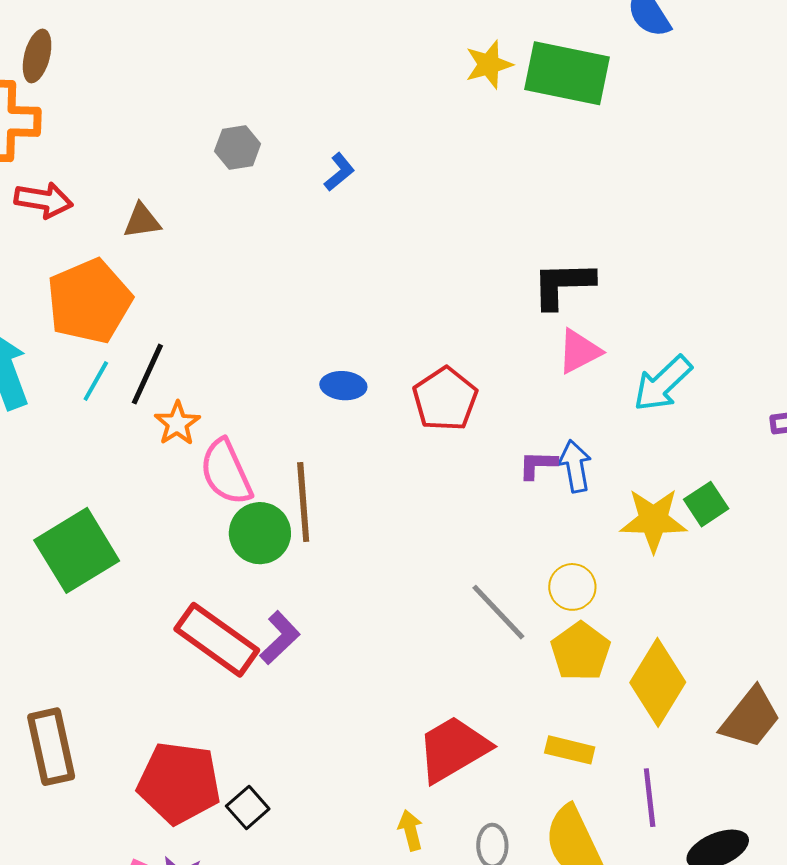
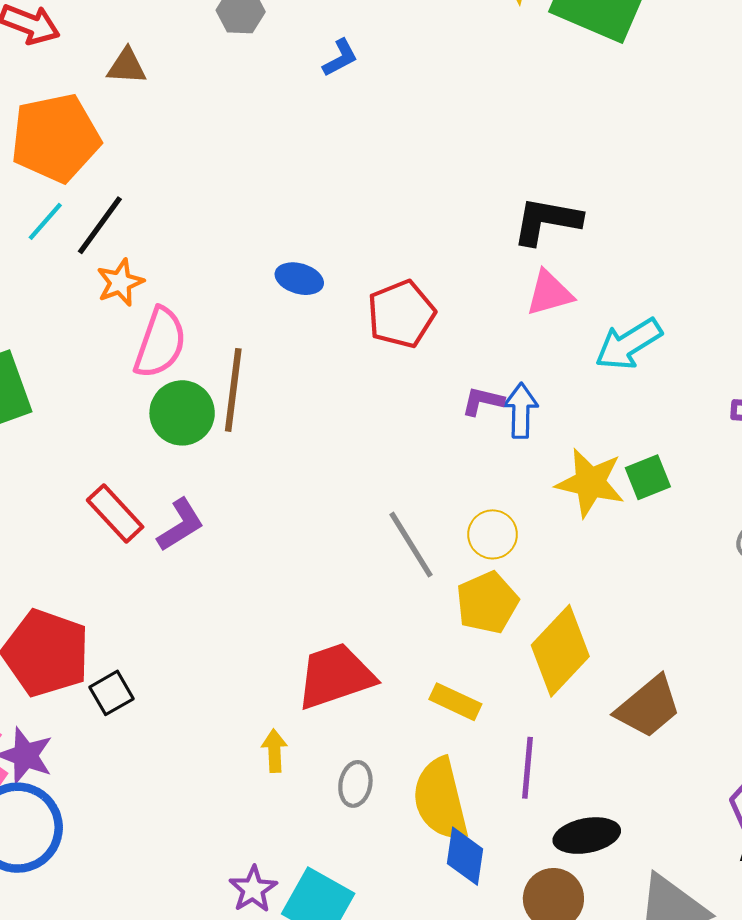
pink semicircle: (226, 472) -> (160, 343), turned -148
red rectangle: (217, 640) -> (115, 514), size x0.7

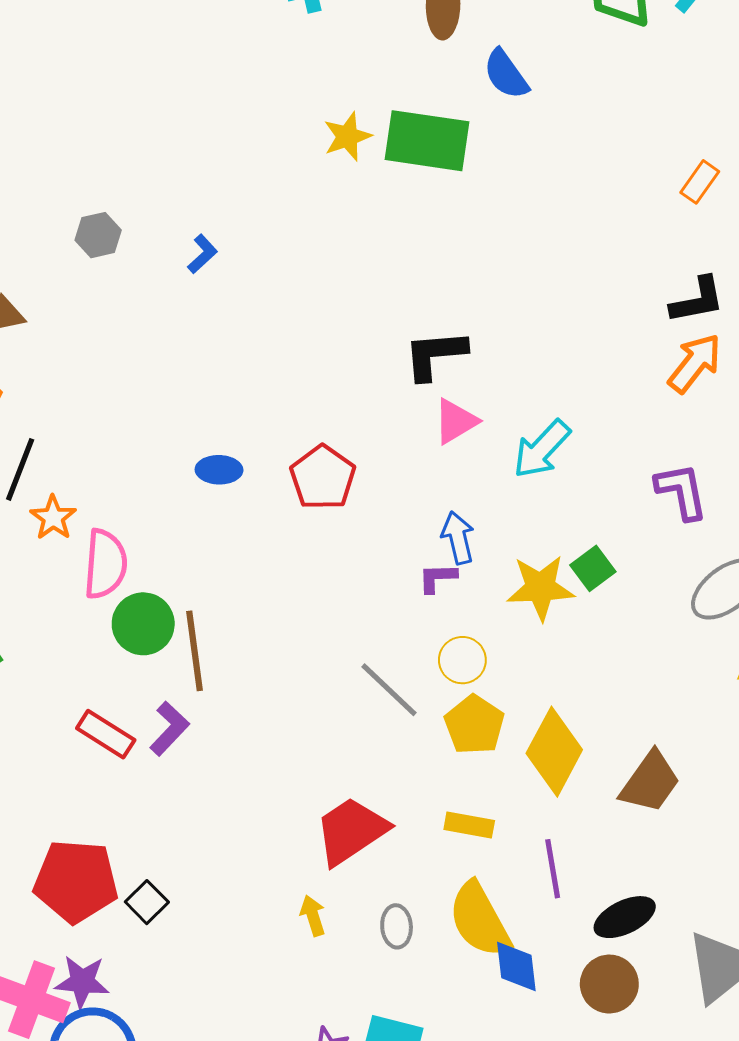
brown line: (233, 390) -> (194, 651), moved
purple L-shape: (483, 401) -> (437, 578), moved

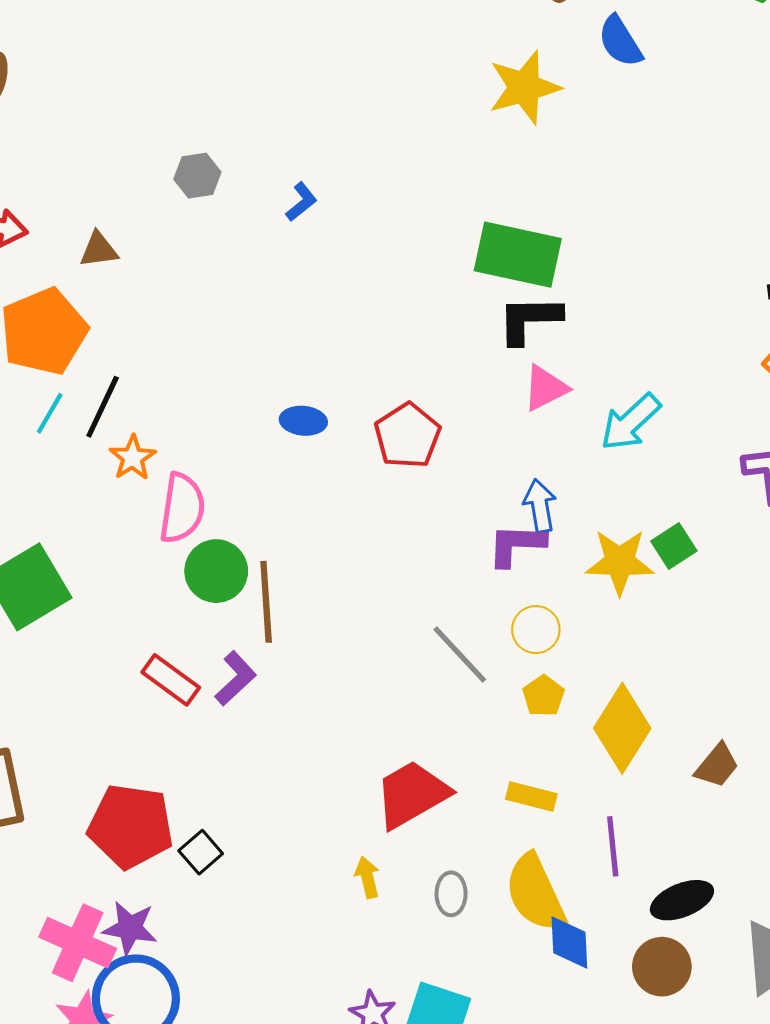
yellow star: (347, 136) -> (524, 87), moved, size x1.5
green rectangle: (427, 141) -> (518, 255), moved
purple L-shape: (437, 578) -> (516, 545), size x1.5
yellow pentagon: (474, 725) -> (543, 696), size x0.7
brown trapezoid: (650, 782) -> (717, 766), size x0.7

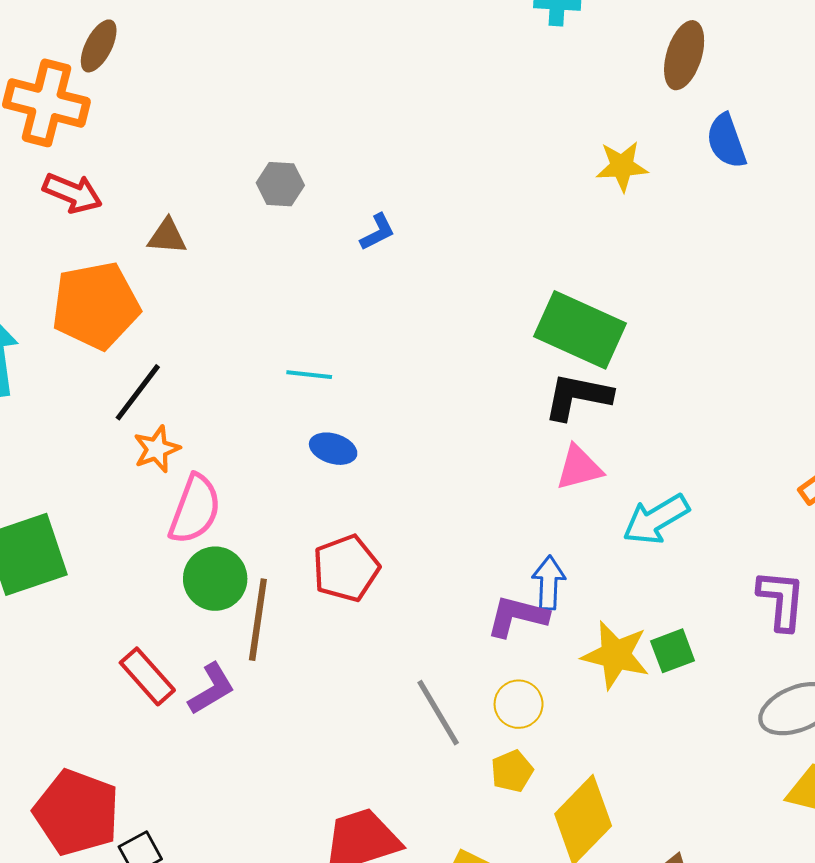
yellow star: (524, 87) -> (622, 166), size x0.7
cyan line: (50, 413) -> (309, 375), moved, turned 54
red pentagon: (407, 436) -> (346, 568), moved

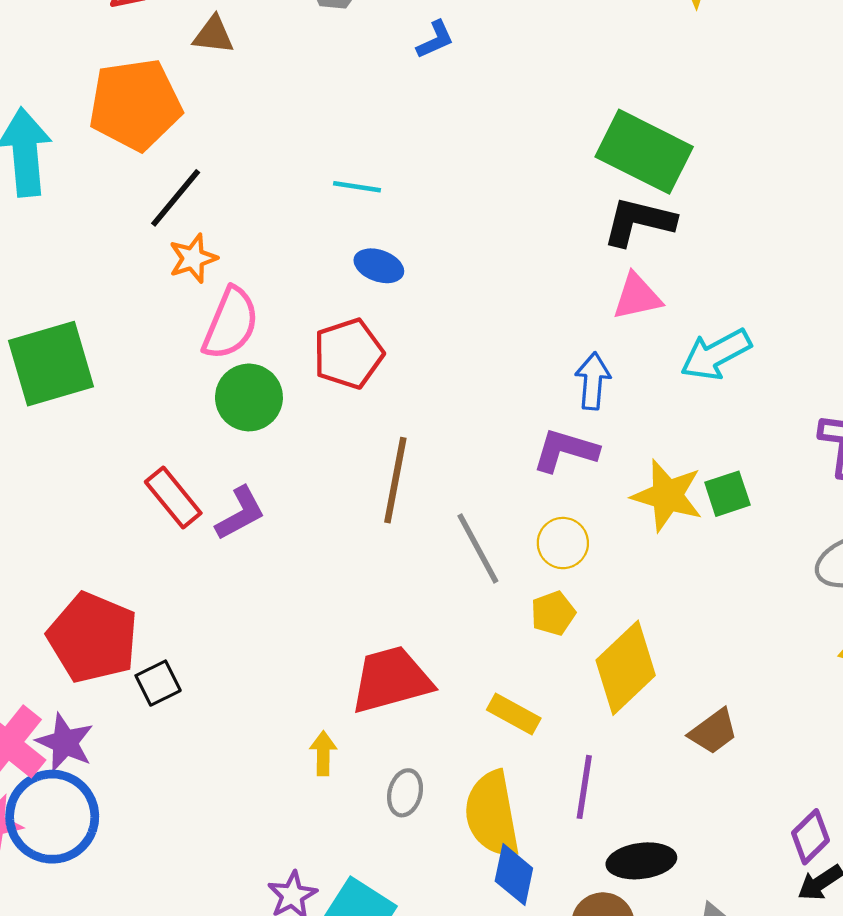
red pentagon: (346, 568) -> (348, 354), moved
blue arrow: (549, 583) -> (593, 381), moved
brown line: (258, 620) -> (395, 480), moved

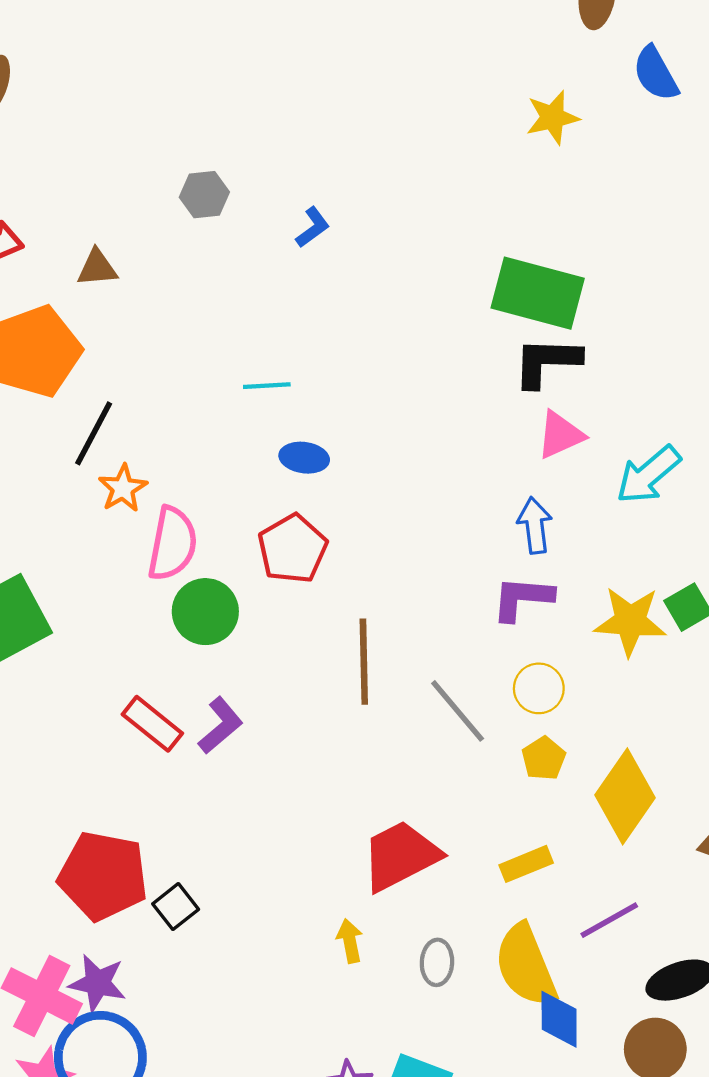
yellow rectangle: (514, 714) -> (526, 864), turned -39
purple line: (584, 787) -> (609, 920), turned 64

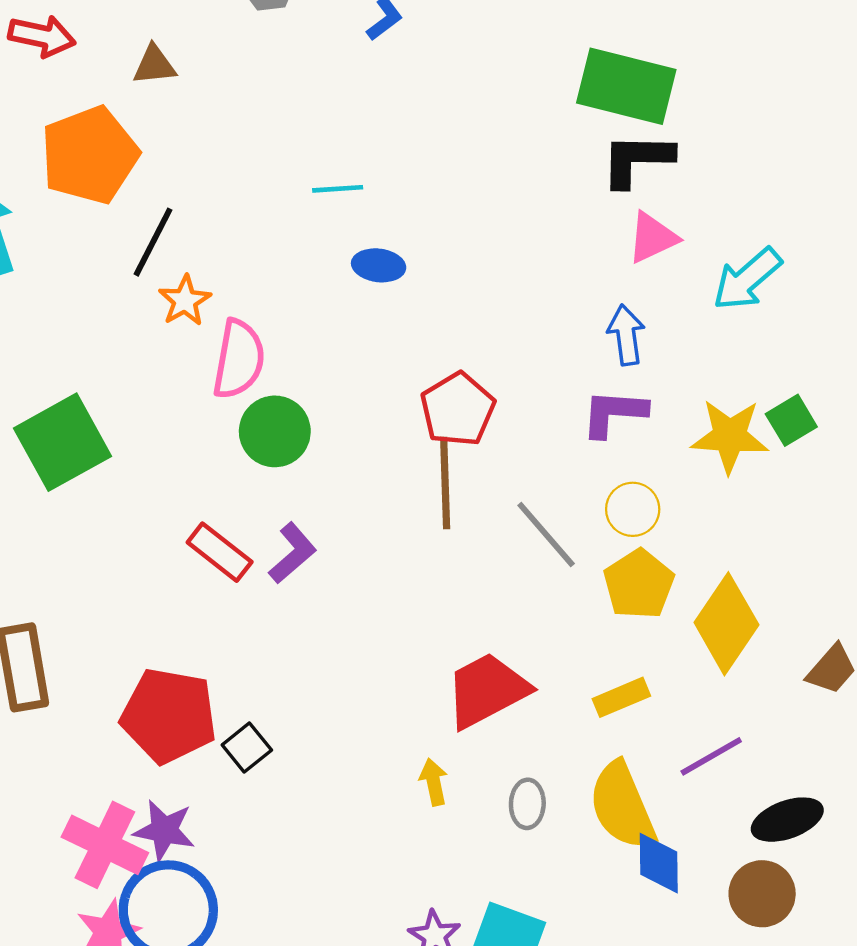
red pentagon: (293, 549) -> (458, 409), moved
yellow pentagon: (544, 758) -> (639, 584), size x1.5

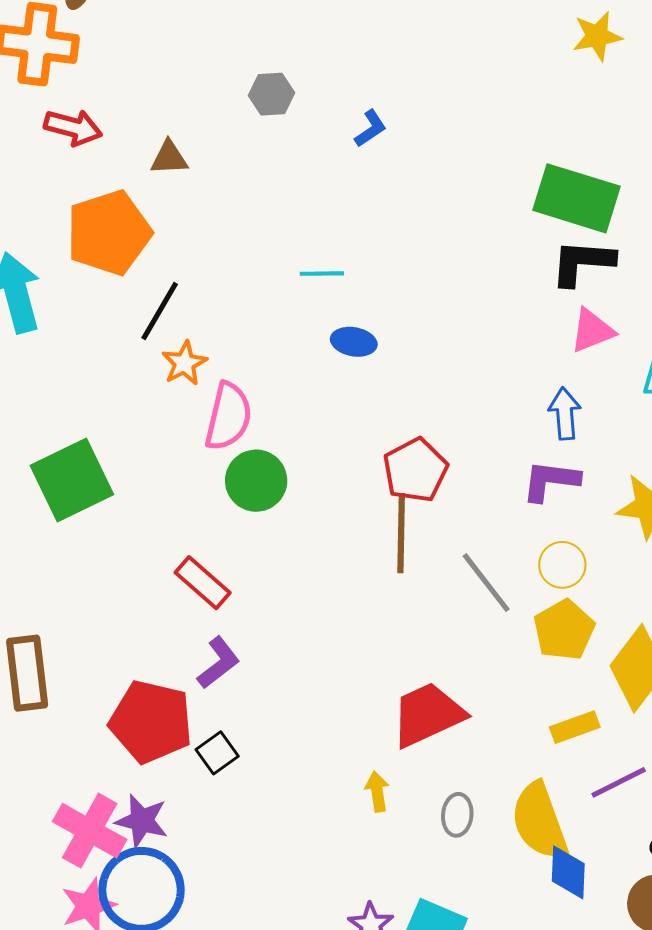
purple L-shape: (293, 553) -> (218, 663), moved
yellow rectangle: (621, 697) -> (575, 727), moved

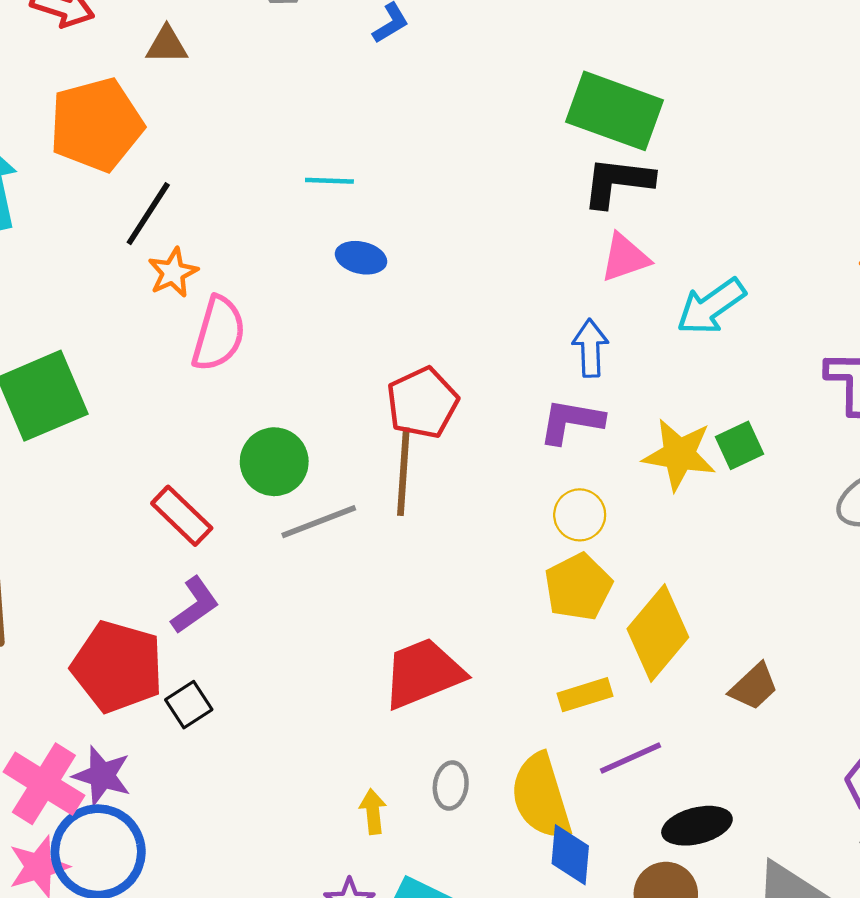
green circle: (256, 481) -> (274, 462), moved
gray line: (486, 583) -> (319, 522), moved, turned -76
yellow arrow: (377, 792) -> (373, 811), moved

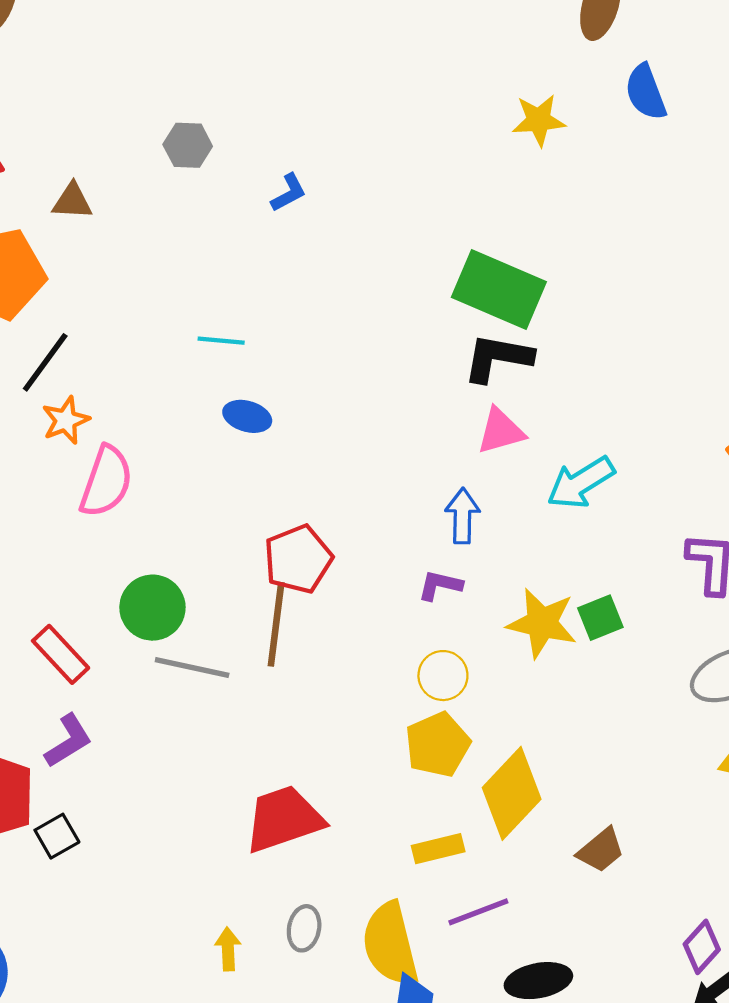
purple L-shape: (571, 421) -> (440, 585), size x0.7
gray line: (319, 522) -> (192, 668), turned 30

